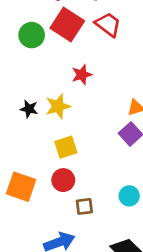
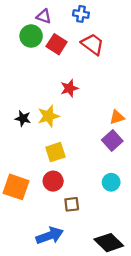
red square: (67, 25) -> (57, 44), size x0.7
green circle: (32, 35) -> (31, 36), moved
cyan circle: (129, 196) -> (111, 182), moved

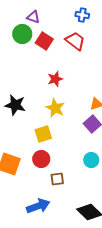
blue cross: (81, 14) -> (82, 15), moved
yellow star: (48, 116) -> (55, 108), moved, turned -30
black star: (23, 118) -> (15, 105), size x1.5

